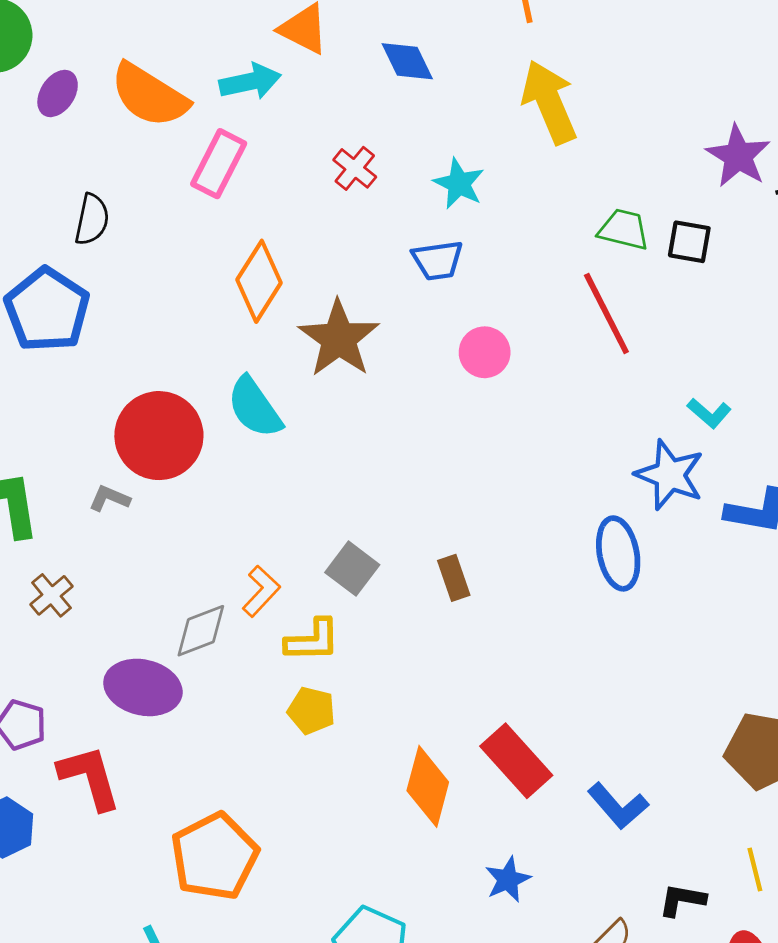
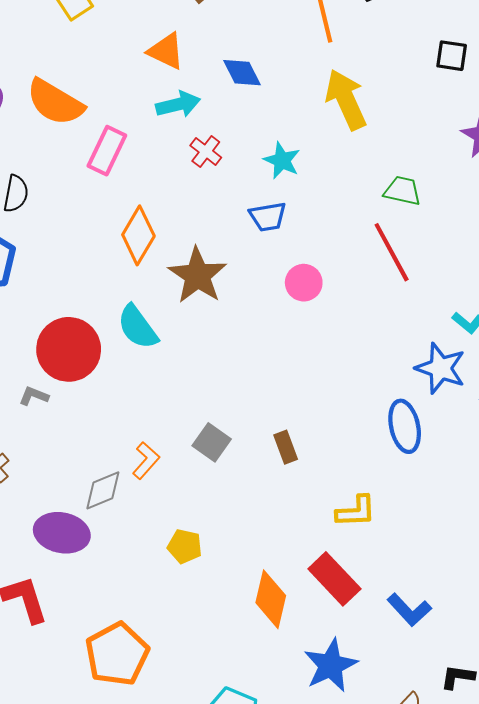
cyan arrow: (250, 82) -> (178, 104), moved
black square: (689, 242) -> (452, 56), moved
yellow L-shape: (312, 640) -> (356, 511), moved
blue star: (508, 880) -> (331, 665), size x1.6

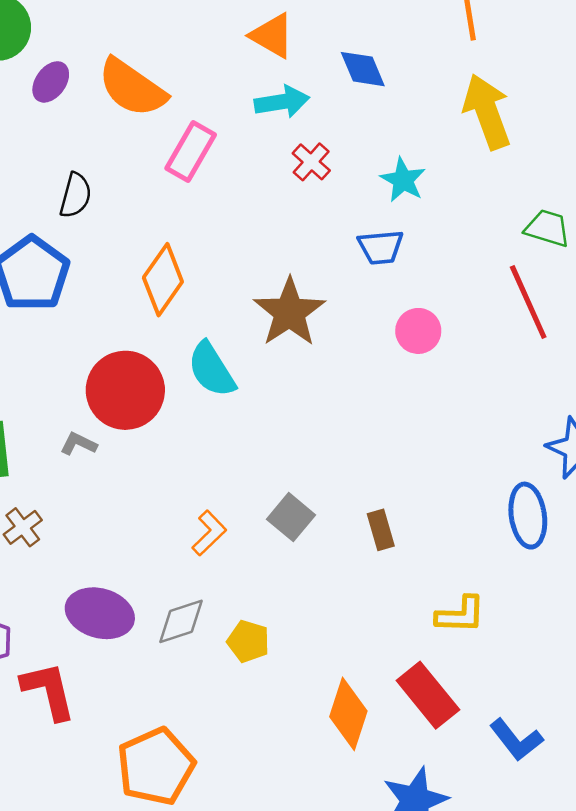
orange diamond: (138, 235) -> (163, 280), moved
gray diamond: (103, 490) -> (181, 621), moved

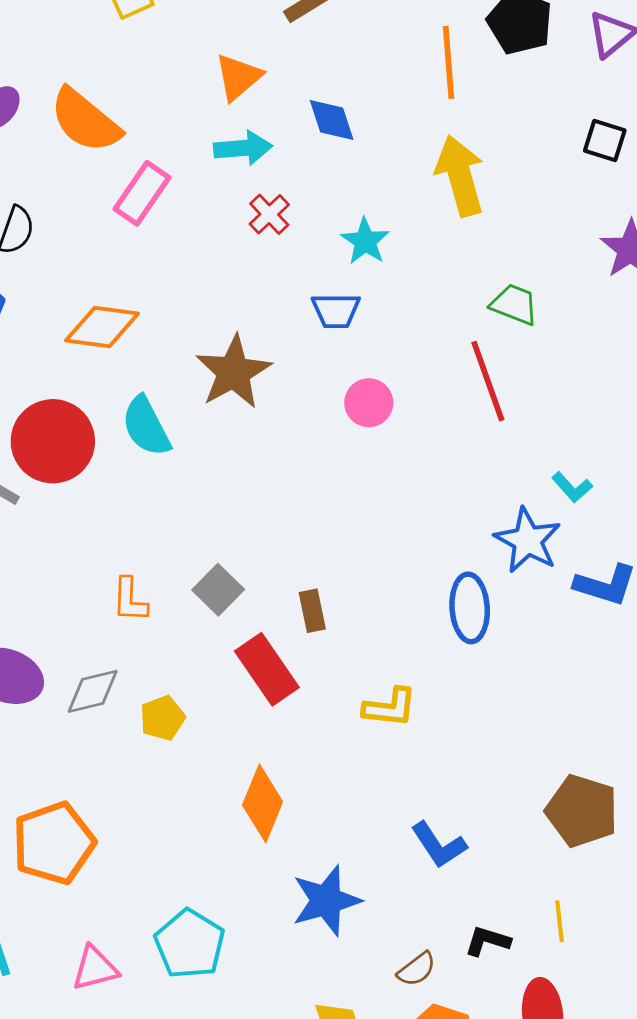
orange triangle: (272, 36) -> (238, 77), turned 45
orange diamond: (163, 280) -> (102, 327), turned 58
orange L-shape: (209, 533) -> (130, 600), turned 132
yellow pentagon: (248, 641) -> (162, 718), turned 30
red rectangle: (428, 695) -> (267, 669), moved

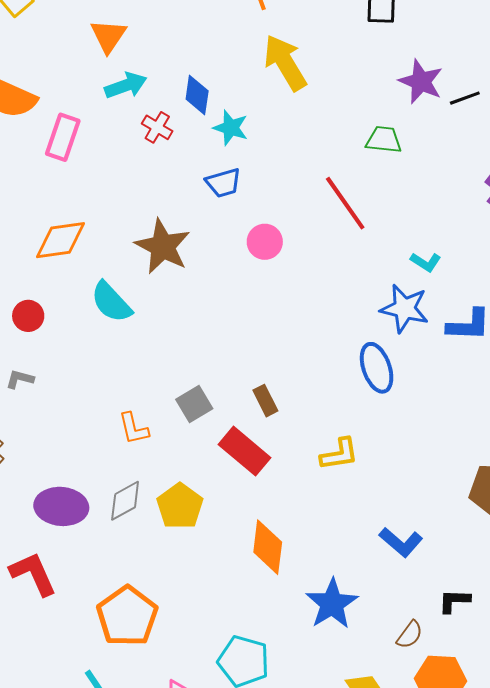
blue diamond: (332, 120) -> (197, 95), moved, turned 42
green trapezoid: (514, 304) -> (384, 140), moved
red circle: (53, 441) -> (28, 316), moved, size x0.5
gray square: (218, 590) -> (194, 404), turned 30
yellow pentagon: (162, 718) -> (180, 506), size x1.4

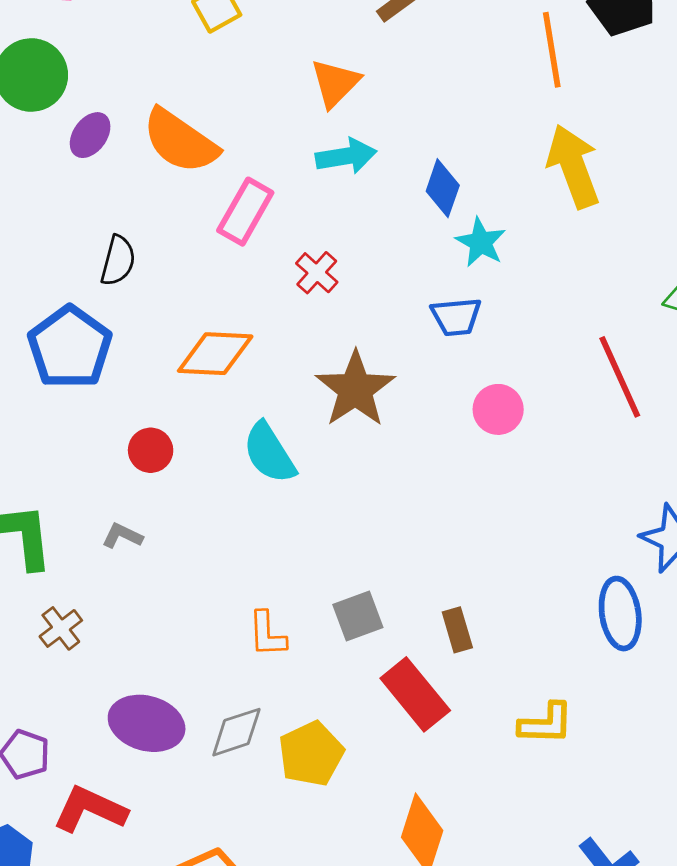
red cross: (157, 127) -> (317, 273), moved
red L-shape: (33, 574) -> (90, 809), turned -52

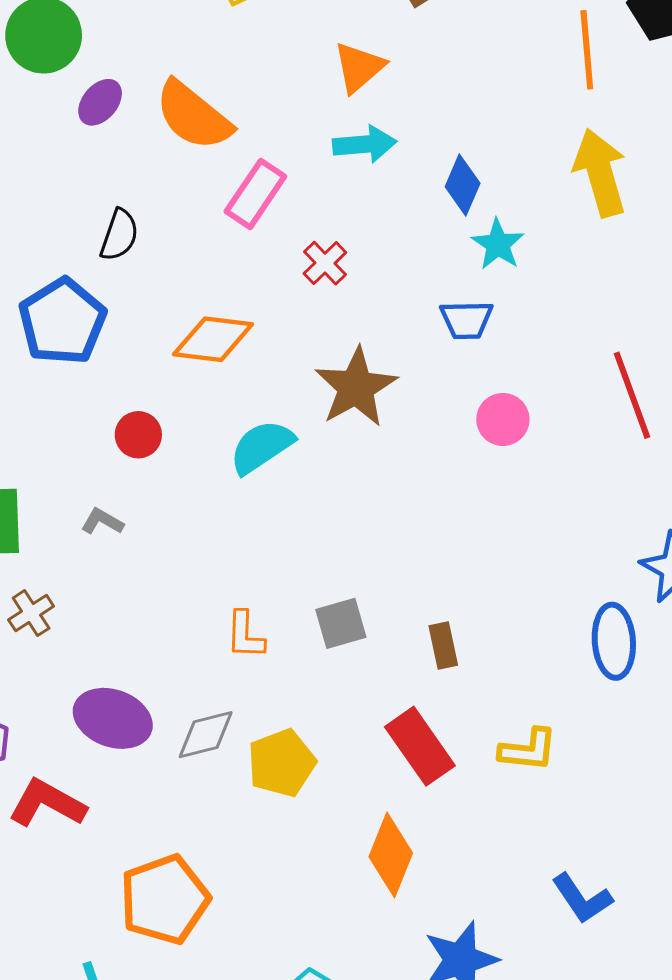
cyan semicircle: (269, 453) -> (262, 447), turned 84
red rectangle: (415, 694) -> (420, 746), moved

